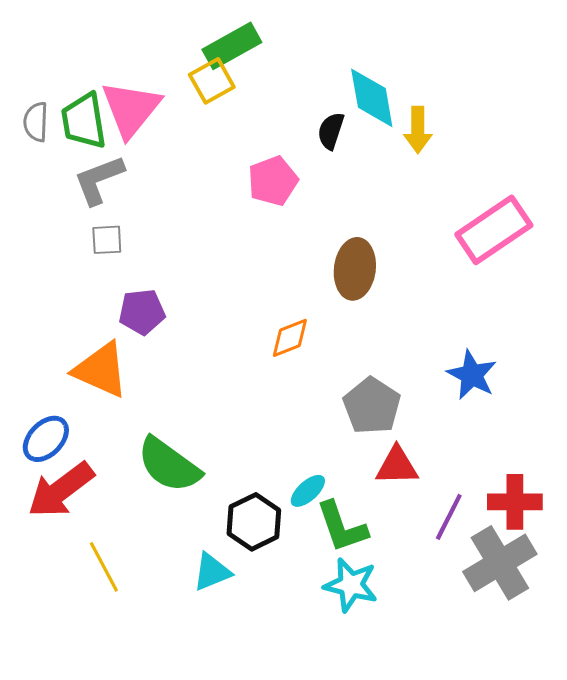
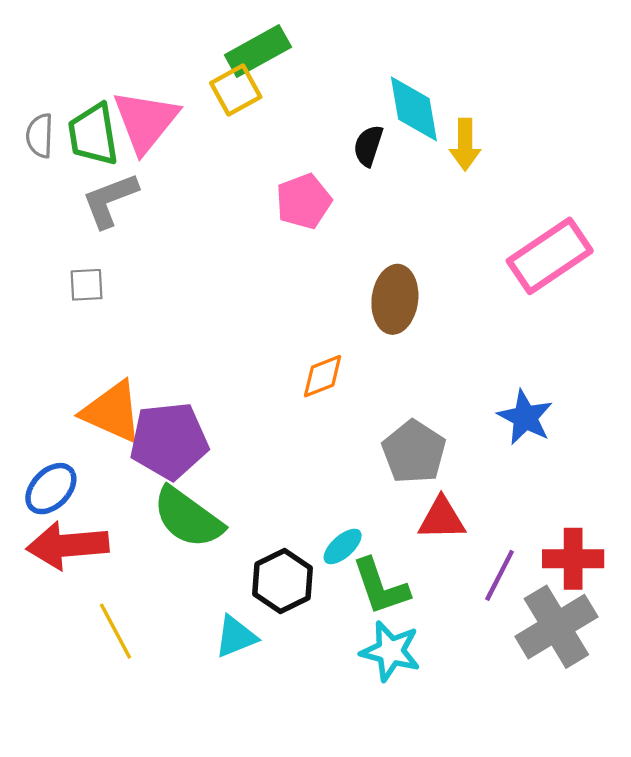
gray square: (107, 240) -> (87, 285), moved
purple pentagon: (142, 312) -> (169, 441), moved, size x1.5
red arrow: (61, 490) -> (68, 545), turned 32

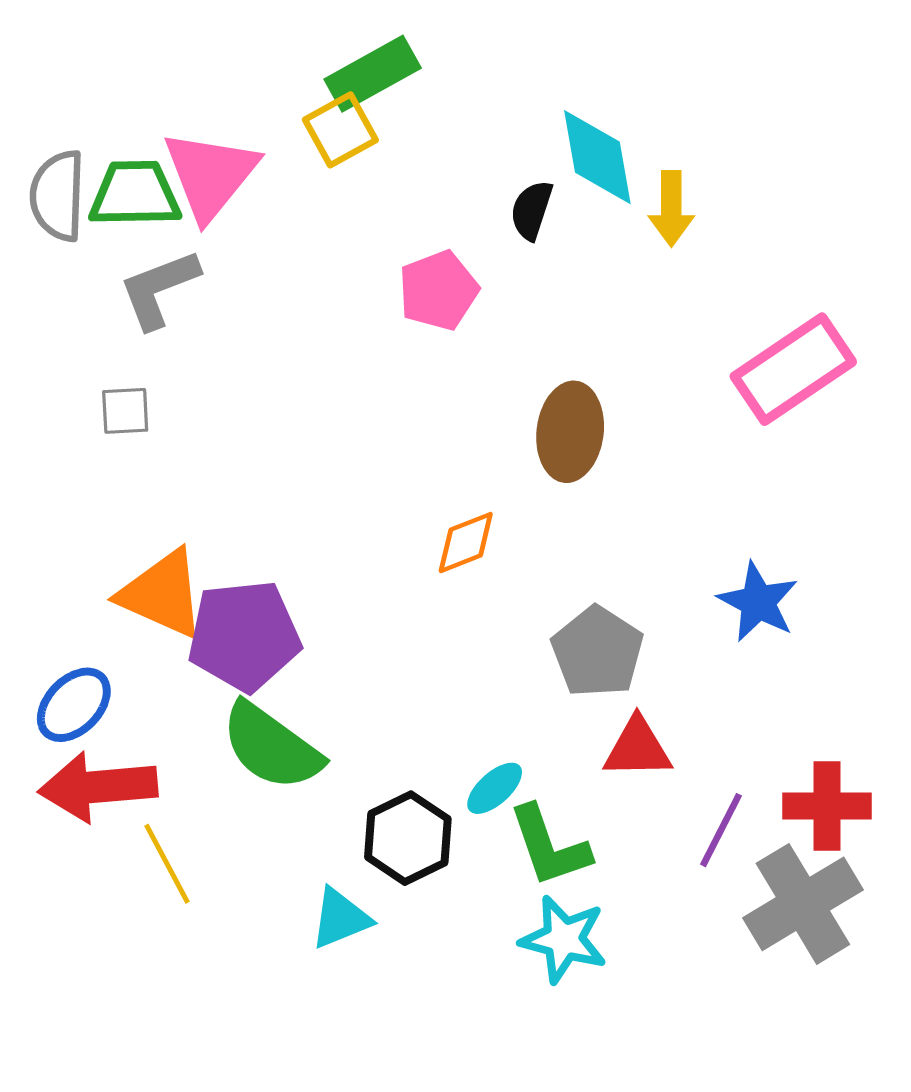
green trapezoid: (93, 135) -> (135, 194), turned 98
gray semicircle: (40, 136) -> (58, 196), size x1.4
yellow line: (115, 631) -> (167, 864), moved

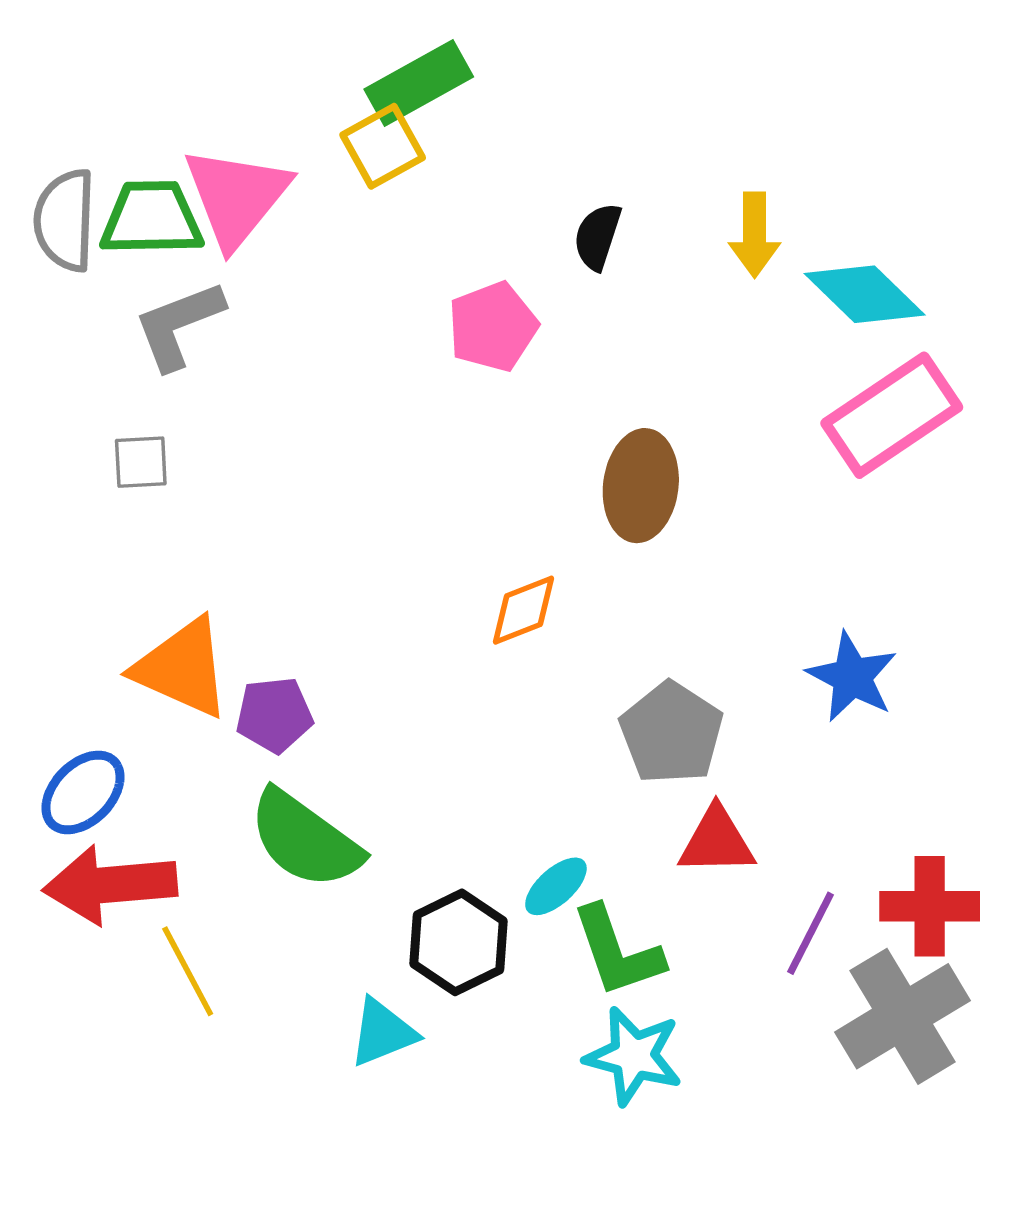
cyan diamond: (597, 157) -> (865, 294), moved, turned -36
purple pentagon: (244, 636) -> (274, 715), size x0.6

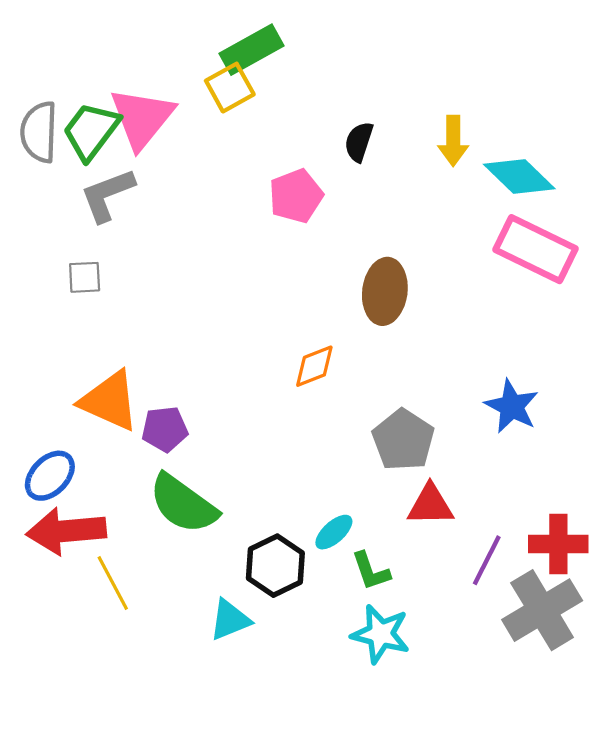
green trapezoid: (152, 218) -> (91, 131), turned -52
pink rectangle: (892, 415) -> (536, 249), turned 60
green L-shape: (617, 951) -> (371, 571), size x0.7

